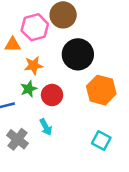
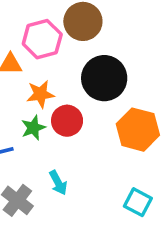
red circle: (52, 95) -> (67, 121), moved

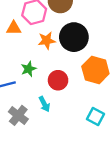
orange star: (40, 94) -> (47, 40), moved
red circle: (67, 121) -> (58, 80), moved

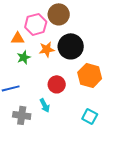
green star: (29, 69) -> (24, 57), moved
gray cross: (18, 115) -> (22, 115), turned -30

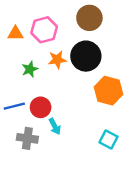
brown circle: (59, 14) -> (89, 18), moved
orange triangle: (18, 38) -> (15, 33), moved
red circle: (57, 84) -> (41, 107), moved

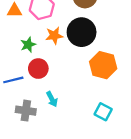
red circle: (41, 107) -> (38, 69), moved

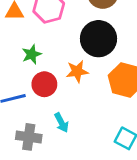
orange star: (54, 36) -> (77, 71), moved

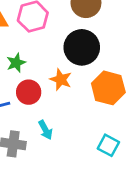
orange star: (77, 71) -> (61, 80), turned 30

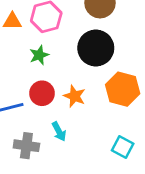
green star: (16, 63) -> (39, 55), moved
orange star: (61, 80) -> (75, 96), moved

